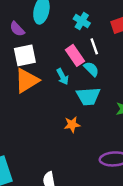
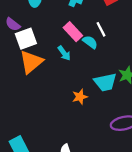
purple semicircle: (17, 29) -> (13, 24), moved
white line: (94, 46) -> (101, 29), moved
cyan trapezoid: (88, 96) -> (105, 82), moved

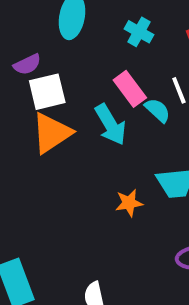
purple semicircle: (13, 24) -> (27, 64), turned -70
cyan arrow: (64, 53) -> (110, 124), size x1.5

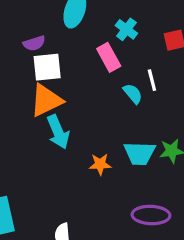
pink rectangle: (130, 89) -> (109, 57), moved
cyan arrow: (110, 124) -> (58, 132), moved

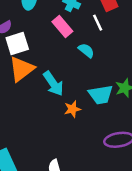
white line: (152, 80) -> (98, 23), moved
cyan arrow: (58, 132) -> (53, 84), moved

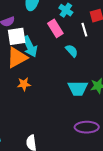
cyan arrow: (53, 84) -> (30, 46), moved
orange star: (72, 109) -> (24, 84), moved

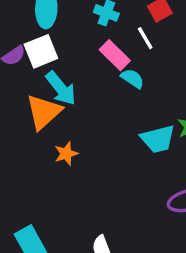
pink rectangle: (55, 28) -> (115, 55), moved
white square: (17, 36) -> (41, 51), moved

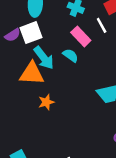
cyan semicircle: (132, 79) -> (70, 55), moved
orange triangle: (44, 112) -> (32, 74), turned 44

